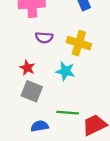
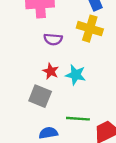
yellow cross: (79, 43) -> (90, 29), moved
red star: (27, 68) -> (51, 71), moved

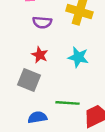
cyan star: (76, 75) -> (78, 57), moved

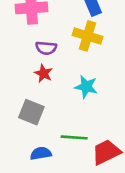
red star: (40, 55) -> (43, 73), moved

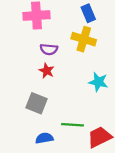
cyan star: (86, 87) -> (98, 82), moved

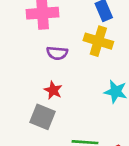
red star: (47, 71) -> (53, 90), moved

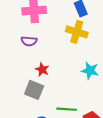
purple semicircle: (57, 53) -> (29, 41), moved

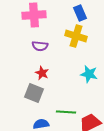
purple semicircle: (29, 41) -> (40, 46), moved

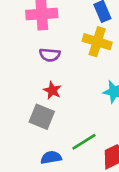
green line: (66, 112) -> (84, 142), turned -36

